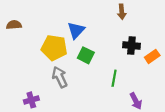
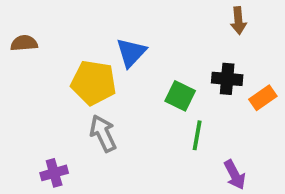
brown arrow: (122, 12) -> (238, 21), moved
green square: (86, 55) -> (180, 96), moved

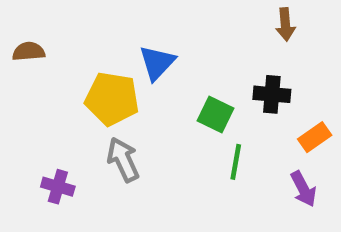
orange rectangle: (263, 98) -> (315, 137), moved
purple cross: (54, 173) -> (58, 187), moved, turned 32
purple arrow: (235, 175) -> (303, 189), moved

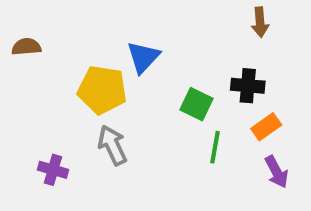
orange rectangle: (315, 137) -> (266, 127), moved

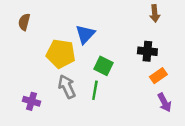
brown semicircle: (26, 47) -> (24, 22), moved, turned -70
green square: (197, 104) -> (103, 66), moved
green line: (215, 147) -> (95, 90), moved

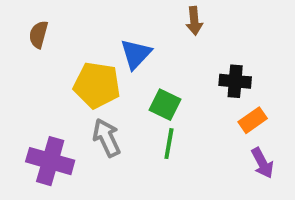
brown arrow: (155, 13) -> (194, 21), moved
green line: (95, 90) -> (169, 144), moved
purple cross: (32, 101) -> (50, 161), size x1.6

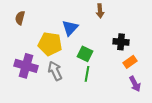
purple cross: (50, 161) -> (26, 66), moved

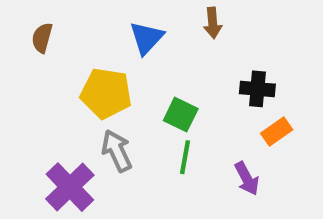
blue triangle: (70, 28) -> (147, 38), moved
purple cross: (26, 66) -> (70, 187), moved, turned 30
purple arrow: (135, 84) -> (247, 178), moved

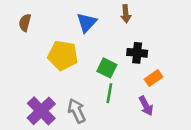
black cross: (257, 89) -> (137, 53), moved
orange rectangle: (277, 132) -> (154, 78), moved
gray arrow: (117, 151) -> (77, 111), moved

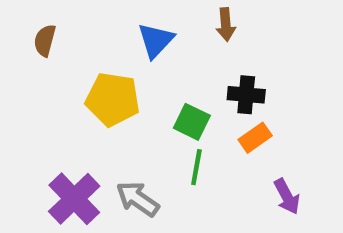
orange rectangle: (154, 78) -> (255, 138), moved
purple arrow: (146, 106) -> (287, 196), moved
gray arrow: (77, 111) -> (138, 199), turned -30

